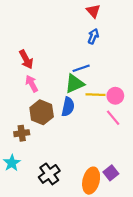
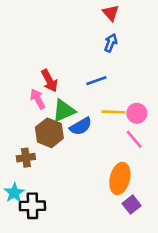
red arrow: (26, 59) -> (49, 81), moved
green triangle: (75, 84) -> (64, 111), moved
blue semicircle: (68, 107) -> (81, 126), turned 48
black cross: (49, 174) -> (32, 206), moved, turned 35
orange ellipse: (91, 181) -> (120, 178), moved

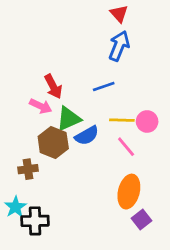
blue arrow: (111, 43) -> (119, 46), size x1.5
pink arrow: (38, 99) -> (41, 106), turned 144
pink line: (134, 139) -> (126, 147), moved

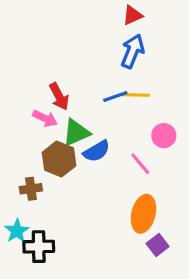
red triangle: (119, 14) -> (133, 15), turned 48
yellow line: (122, 120) -> (136, 95), moved

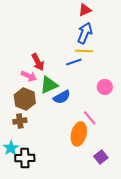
yellow line: (136, 95) -> (84, 51), moved
brown hexagon: (59, 159) -> (25, 99), moved
pink line: (140, 164) -> (90, 118), moved
orange ellipse: (143, 214) -> (79, 134), moved

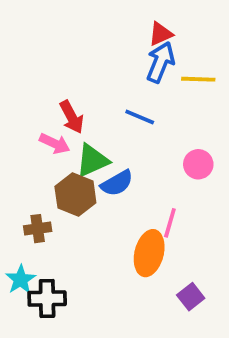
red triangle: (85, 10) -> (160, 34), moved
yellow line: (84, 51) -> (198, 79), moved
blue line: (74, 62) -> (140, 117), turned 42
brown hexagon: (25, 99) -> (75, 195), moved
pink line: (90, 118) -> (170, 223), turned 56

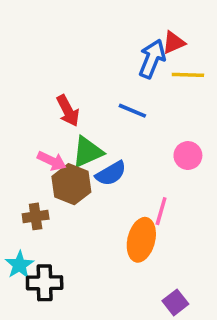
red triangle: (160, 34) -> (174, 43), moved
pink arrow: (55, 143) -> (52, 161), moved
purple square: (191, 297) -> (175, 302), moved

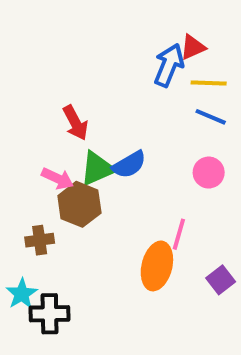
blue line: (132, 111) -> (211, 117), moved
blue semicircle: (111, 173) -> (129, 165), moved
purple square: (175, 302) -> (221, 280), moved

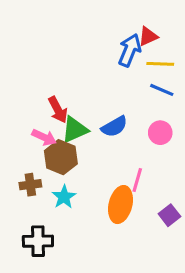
red arrow: (75, 123) -> (58, 110), moved
blue semicircle: (129, 165) -> (114, 127), moved
cyan star: (22, 294) -> (64, 197), moved

